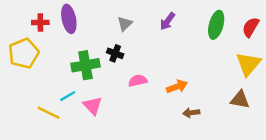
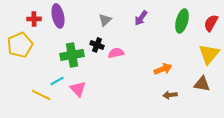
pink semicircle: (138, 81) -> (116, 53), moved
orange arrow: (177, 87) -> (163, 69), moved
brown arrow: (191, 113) -> (170, 95), moved

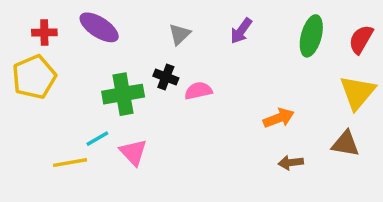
purple ellipse: (58, 16) -> (99, 27), turned -45
red cross: (34, 19) -> (44, 33), moved
yellow line: (41, 95) -> (70, 163), turned -36

